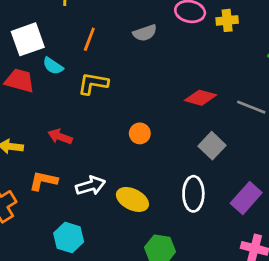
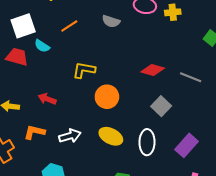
gray semicircle: (145, 33) -> (111, 21), turned 36
orange line: (89, 39) -> (69, 26), turned 36
yellow L-shape: (93, 83) -> (84, 70), moved
orange circle: (140, 133) -> (107, 97), size x1.5
yellow ellipse: (132, 199) -> (111, 136), moved

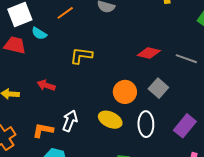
orange circle: (107, 97) -> (125, 92), moved
orange L-shape: (34, 132) -> (43, 130), moved
white arrow: (70, 136) -> (70, 121), turned -50

